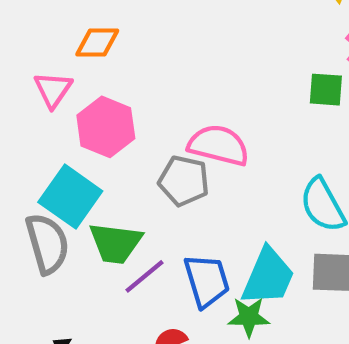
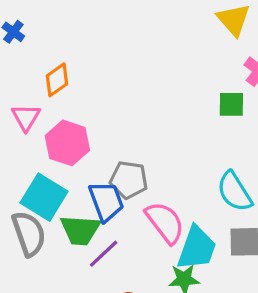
orange diamond: (97, 42) -> (57, 80), turned -32
pink semicircle: (219, 145) -> (165, 222), moved, turned 42
blue trapezoid: (207, 281) -> (106, 201), moved

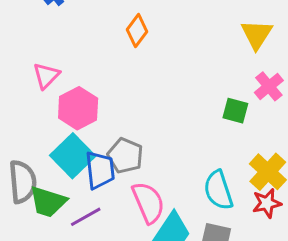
orange diamond: (57, 80) -> (137, 31), moved, turned -32
cyan square: (44, 197) -> (73, 156), moved
green trapezoid: (80, 230) -> (48, 202), moved

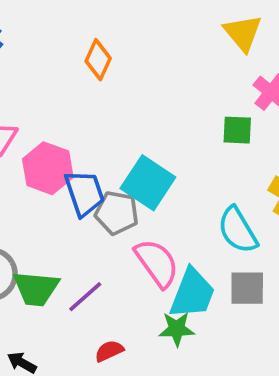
cyan square: (73, 156) -> (148, 183), moved
blue trapezoid: (100, 170) -> (84, 193), moved

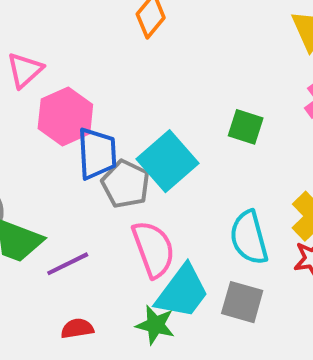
green square: (237, 130) -> (246, 127), moved

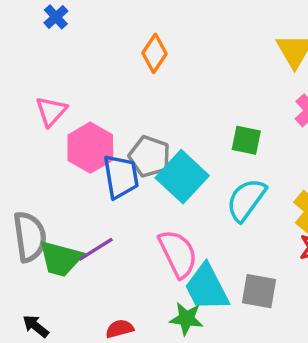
gray pentagon: (126, 184) -> (150, 156), moved
cyan semicircle: (249, 238) -> (246, 200), moved, turned 57
purple line: (68, 264) -> (96, 249), moved
cyan trapezoid: (182, 292) -> (207, 288), turned 122

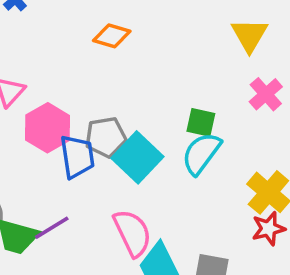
orange diamond: (154, 53) -> (112, 36), turned 72
gray pentagon: (150, 156) -> (106, 137), turned -30
cyan semicircle: (246, 200) -> (201, 153), moved

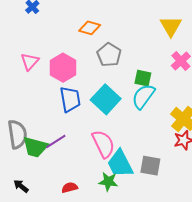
pink hexagon: (48, 128) -> (63, 68), moved
gray pentagon: (106, 137) -> (109, 55), moved, turned -30

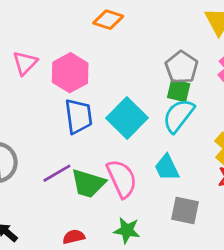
gray pentagon: (109, 55) -> (182, 67), moved
green trapezoid: (35, 147) -> (88, 183), moved
cyan trapezoid: (120, 164) -> (167, 168), moved, size x0.7

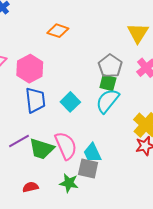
cyan square: (127, 118) -> (70, 102), size x0.7
cyan trapezoid: (167, 168) -> (92, 153), moved
gray square: (185, 210) -> (88, 169), moved

